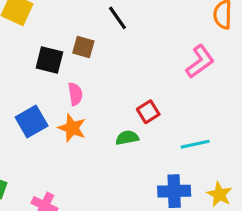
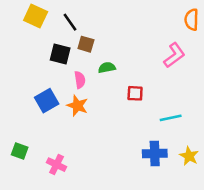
black line: (117, 18) -> (70, 22), moved
red square: (148, 112) -> (135, 93), turned 35
green semicircle: (127, 138) -> (107, 68), moved

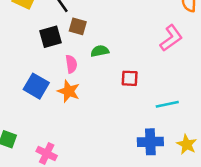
black square: (60, 54) -> (51, 37), turned -30
blue square: (47, 101) -> (36, 86), turned -30

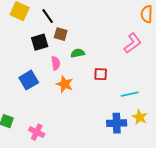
blue square: (36, 86) -> (29, 80), turned 30
orange star: (69, 91) -> (65, 84), moved
yellow star: (187, 144) -> (140, 117), moved

